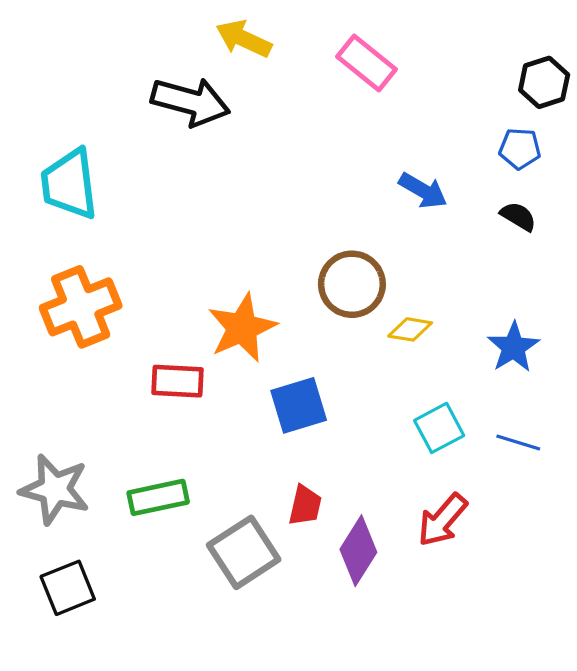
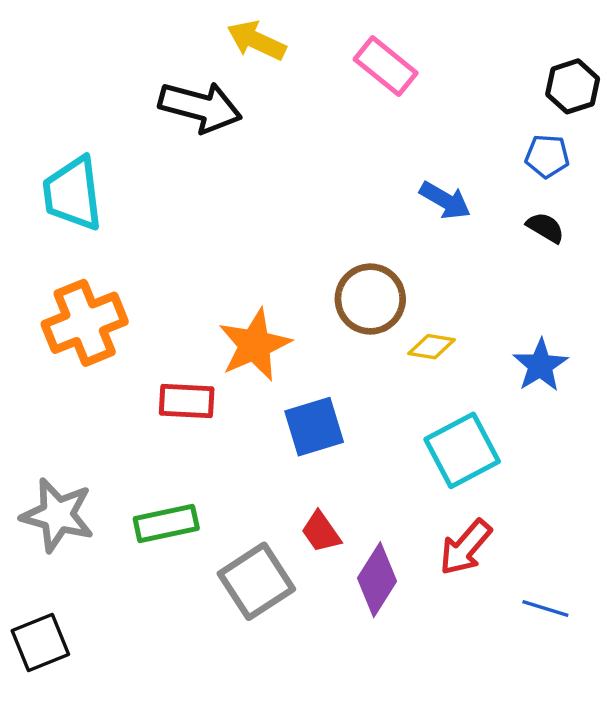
cyan square: (439, 428) -> (462, 450), size x1.4
blue line: (518, 442) -> (545, 608), moved
red trapezoid: (305, 505) -> (321, 532), turned 132
black square: (68, 588) -> (40, 642), moved

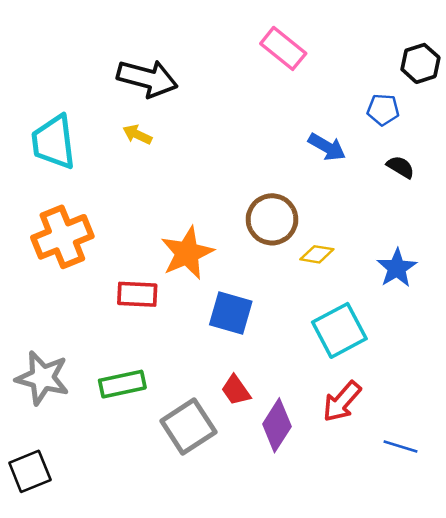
yellow arrow: (256, 41) -> (137, 135), moved, size x0.7
blue pentagon: (547, 156) -> (383, 110), moved
blue square: (314, 427) -> (231, 313), turned 33

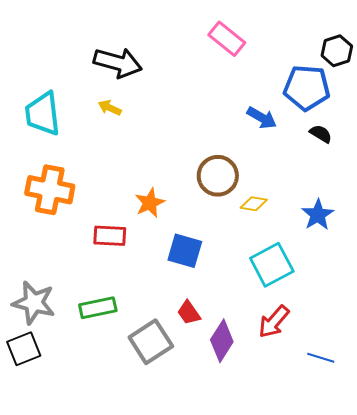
blue pentagon: (383, 110) -> (307, 88), size x1.8
orange cross: (62, 237) -> (50, 190), turned 33
orange star: (187, 253) -> (150, 203), size x0.7
black square: (30, 471) -> (24, 349), moved

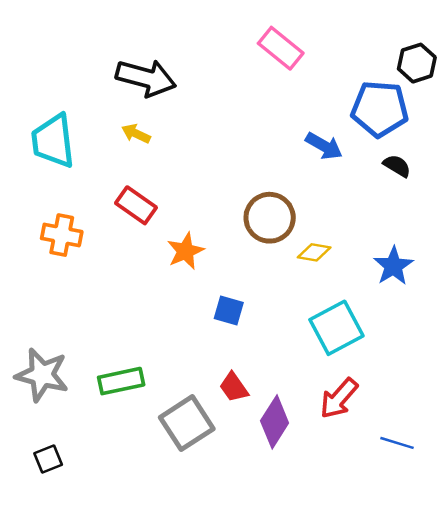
orange cross: (50, 190) -> (62, 235), size x0.7
red rectangle: (110, 236) -> (136, 205), moved, turned 32
blue square: (185, 251) -> (229, 311), size x0.7
black square: (24, 349) -> (48, 459), moved, size x0.7

